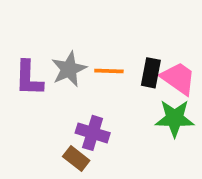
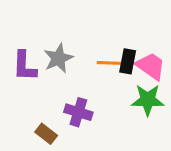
orange line: (109, 71) -> (109, 63), moved
brown rectangle: (76, 158) -> (46, 134), moved

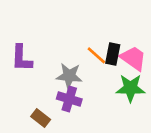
gray star: (58, 58) -> (69, 76), moved, turned 30
orange line: (109, 63) -> (96, 55), turned 40

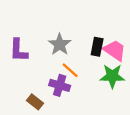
orange line: (96, 55) -> (70, 70), moved
gray star: (69, 76) -> (60, 44), moved, turned 30

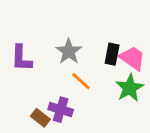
green star: (112, 76) -> (130, 88), turned -30
purple cross: (60, 85) -> (61, 110), moved

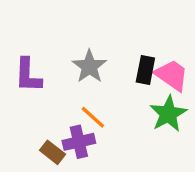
orange line: (81, 81) -> (93, 117), moved
purple cross: (61, 110) -> (79, 142), turned -30

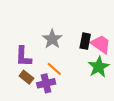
purple L-shape: (28, 75) -> (23, 57), moved
brown rectangle: (53, 152) -> (26, 77), moved

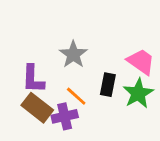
black rectangle: (85, 41) -> (108, 85), moved
brown rectangle: (26, 77) -> (37, 108), size x1.5

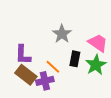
gray star: (73, 54) -> (62, 34), moved

